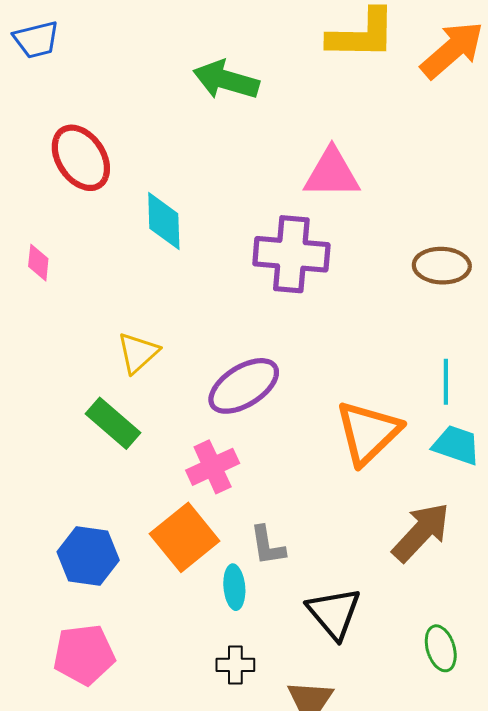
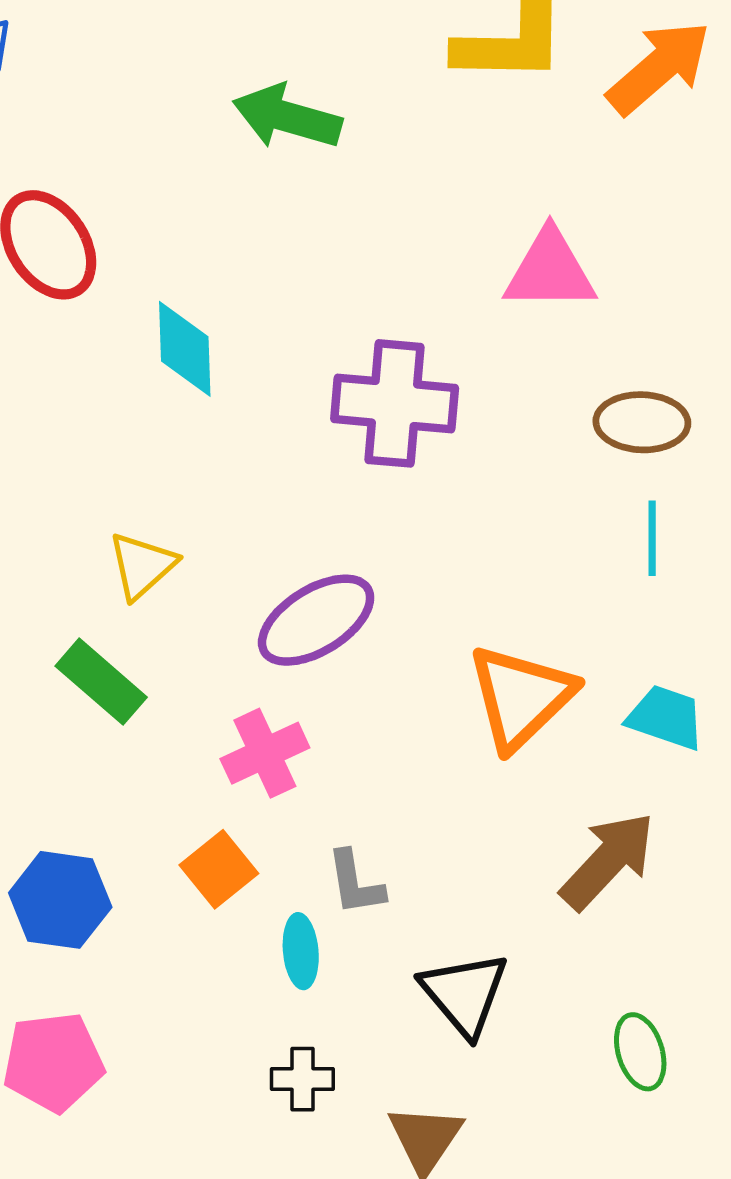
pink triangle: (332, 173) -> (550, 270), moved
cyan line: (446, 382) -> (652, 538), moved
orange square: (185, 537) -> (219, 869), size x0.7

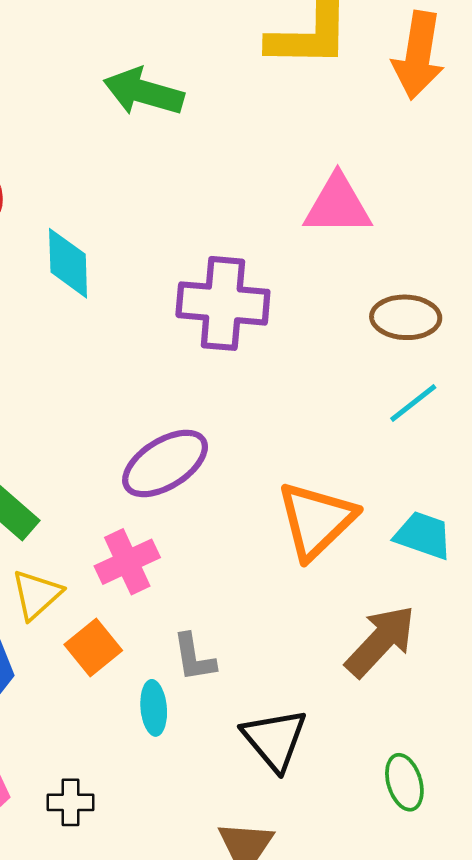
orange arrow: (659, 67) -> (418, 55), turned 140
cyan line: (652, 538) -> (413, 403), turned 52
yellow triangle: (142, 566) -> (37, 595), moved
black cross: (302, 1079) -> (71, 802), moved

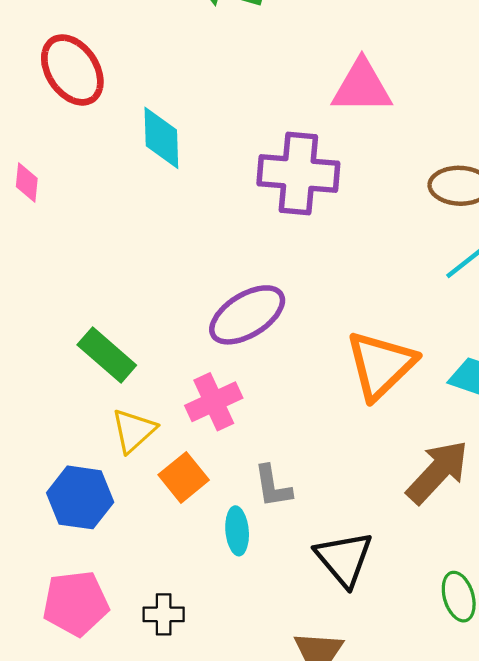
pink triangle: (338, 205) -> (362, 87), moved

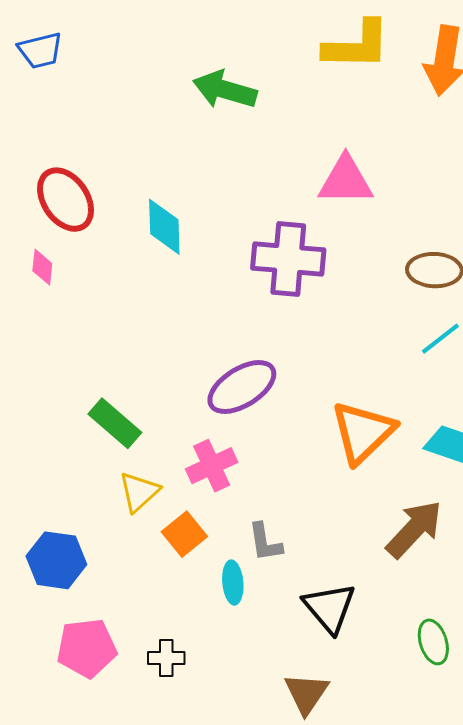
red ellipse: (72, 70) -> (66, 200), moved
blue hexagon: (80, 497) -> (56, 560), moved

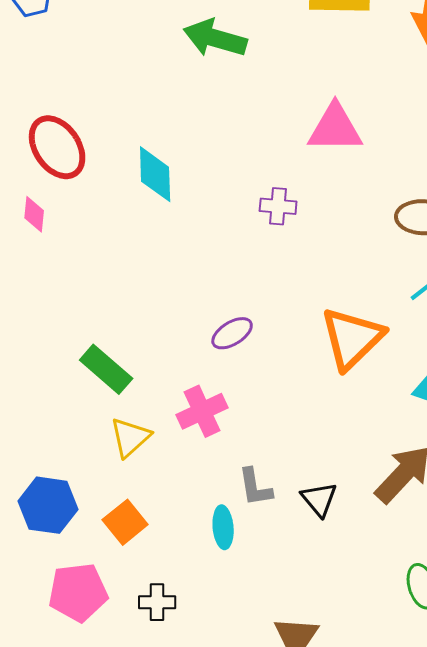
purple cross: (288, 259) -> (278, 206), size x0.5
purple ellipse: (242, 387) -> (232, 333), size x0.6
orange triangle: (363, 432) -> (352, 338), moved
orange square: (184, 534) -> (125, 522), moved
black triangle: (330, 608) -> (319, 499), moved, size x0.7

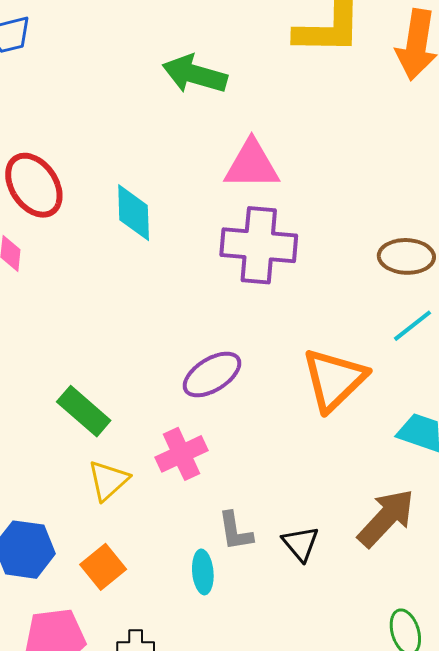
pink triangle: (335, 128) -> (252, 165), moved
purple cross: (278, 206) -> (259, 245), size x2.0
purple ellipse: (232, 333) -> (212, 375), size x1.4

